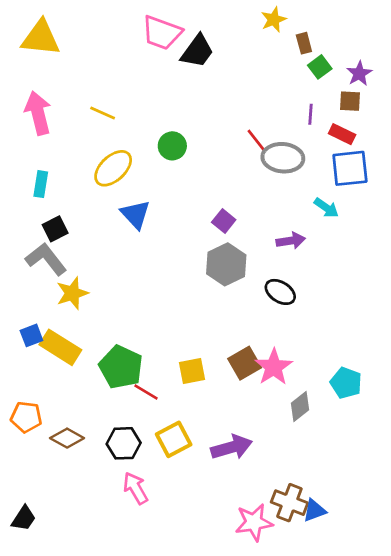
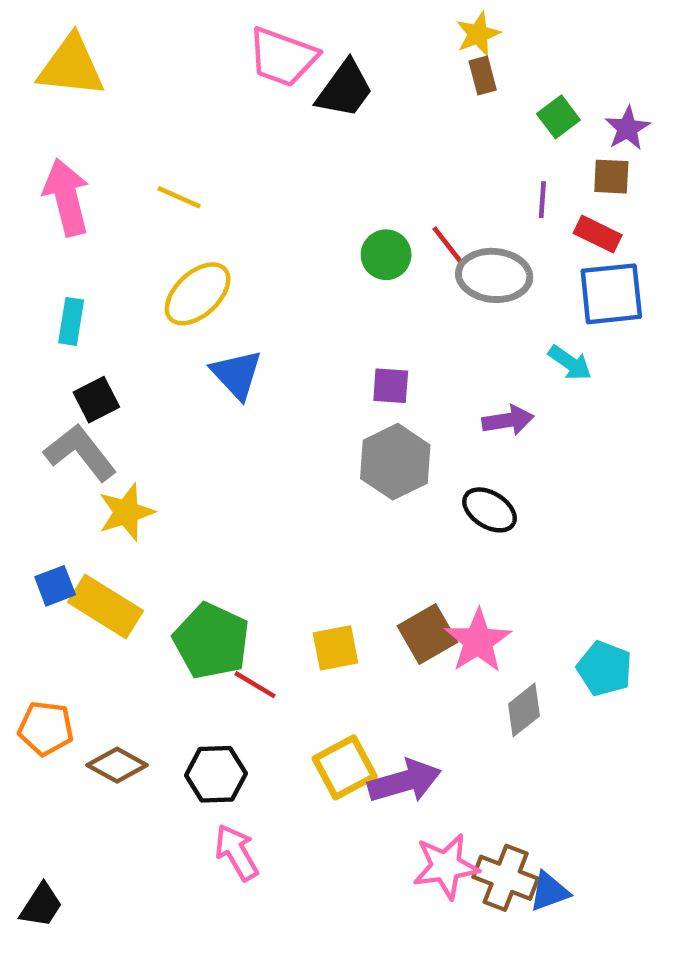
brown rectangle: (304, 43) -> (483, 75), moved
green circle: (172, 146) -> (386, 255), moved
purple square: (224, 221) -> (391, 386), turned -35
yellow square: (174, 439) -> (345, 767), moved
pink star: (254, 522) -> (446, 866), moved

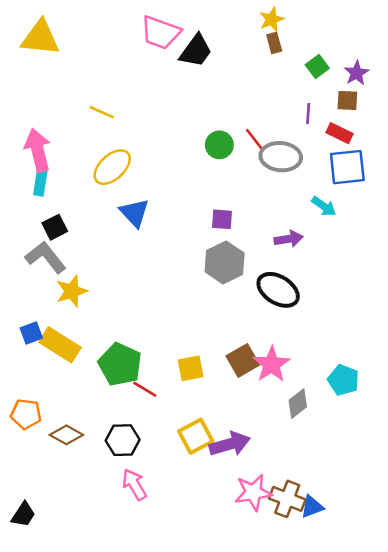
pink arrow: (67, 197) -> (38, 150), moved
black ellipse: (490, 510) -> (278, 290), size x1.4

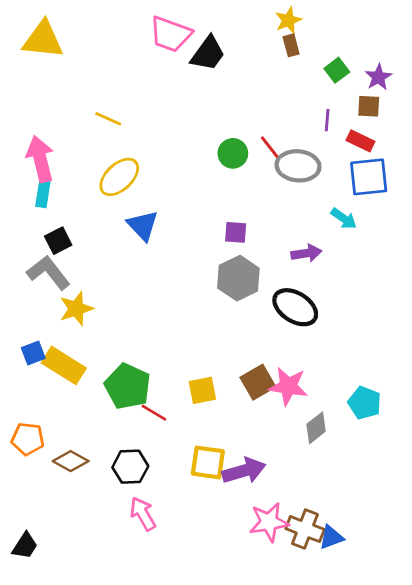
pink star: (272, 364) -> (288, 386), turned -30
yellow square: (196, 436) -> (208, 462), turned 36

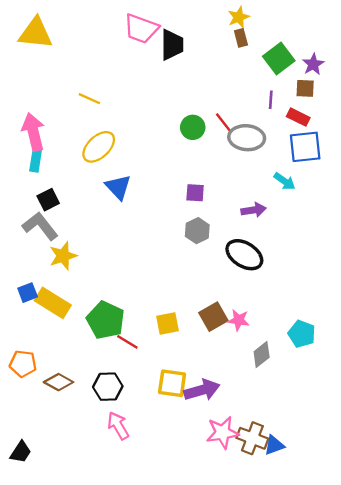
black trapezoid: (208, 54) -> (172, 45), turned -36
green square: (337, 70) -> (279, 59), size x1.5
gray hexagon: (238, 278) -> (197, 231), size x0.7
pink star: (288, 386) -> (239, 320), size x0.7

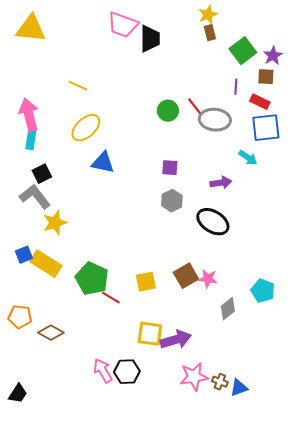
blue triangle: (118, 187) -> (103, 163), turned -35
black hexagon: (108, 387) -> (127, 372), moved
brown cross: (252, 438) -> (220, 382), size x0.6

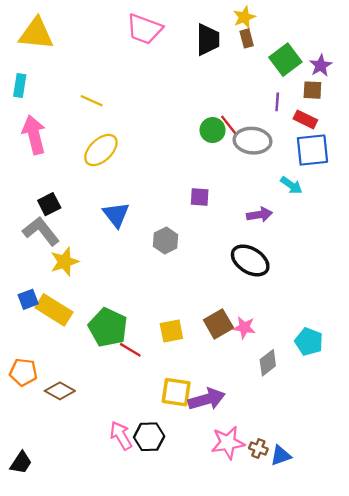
black trapezoid: (150, 39) -> (208, 40), moved
green circle: (168, 111) -> (213, 130), moved
cyan rectangle: (31, 140) -> (20, 85), moved
blue triangle: (103, 163) -> (116, 215), moved, turned 40
gray hexagon: (172, 201) -> (166, 241), moved

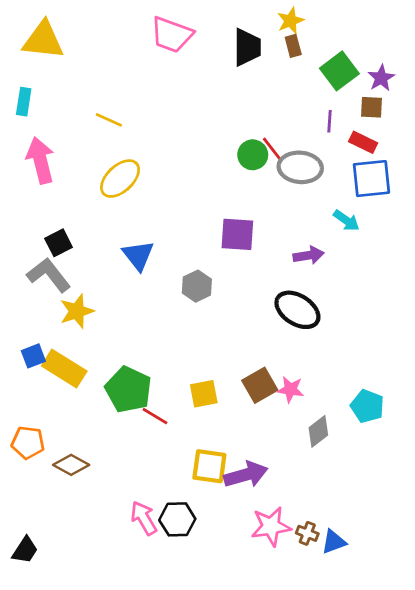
purple square: (200, 197) -> (237, 234), size x1.5

